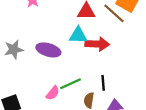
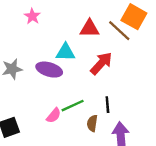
cyan triangle: (78, 35) -> (65, 52), moved
red arrow: (97, 44) -> (101, 63), turned -50

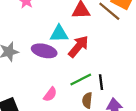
red arrow: (101, 63) -> (78, 46), moved
green line: (73, 106) -> (81, 79), moved

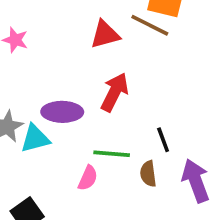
cyan triangle: (59, 34) -> (35, 139), moved
green line: (81, 79) -> (112, 154), moved, turned 45

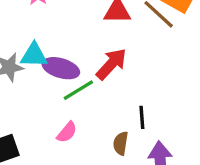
cyan triangle: (35, 139) -> (34, 55), moved
green line: (112, 154) -> (78, 90), moved, turned -52

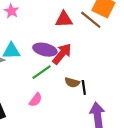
purple ellipse: (61, 68) -> (45, 50), moved
brown semicircle: (121, 143) -> (72, 82), moved, turned -80

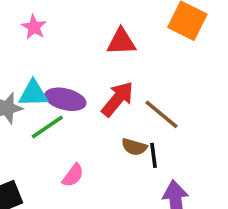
brown line: (91, 20) -> (162, 114), moved
purple ellipse: (45, 50) -> (65, 99), moved
green line: (41, 72) -> (47, 127), moved

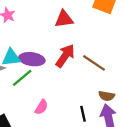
brown semicircle: (134, 147) -> (107, 96), moved
black line: (154, 155) -> (83, 114), moved

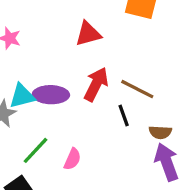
green line: (22, 78) -> (35, 150), moved
black line: (83, 114) -> (124, 115), moved

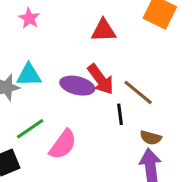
red arrow: (96, 84) -> (101, 79), turned 104
purple ellipse: (51, 95) -> (77, 86), moved
pink semicircle: (72, 159) -> (63, 145), size x1.5

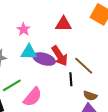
pink star: (29, 18) -> (24, 29), moved
cyan triangle: (29, 75) -> (29, 52), moved

